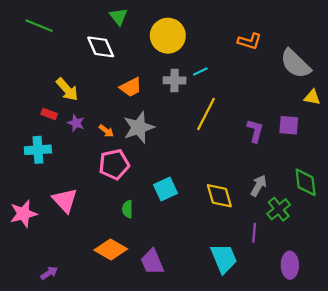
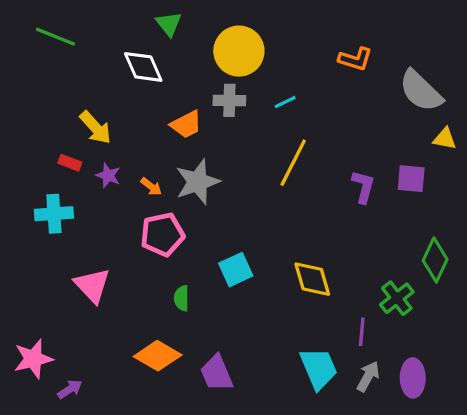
gray cross: (175, 80) -> (229, 100), moved
green diamond: (306, 182) -> (435, 260), turned 32
gray arrow: (259, 186) -> (368, 376), moved
pink star: (23, 214) -> (33, 359), moved

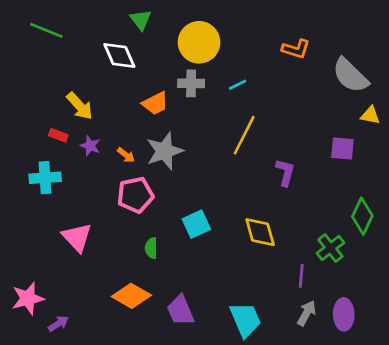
purple L-shape: (363, 187) -> (285, 172), moved
cyan trapezoid: (319, 368) -> (245, 320), moved

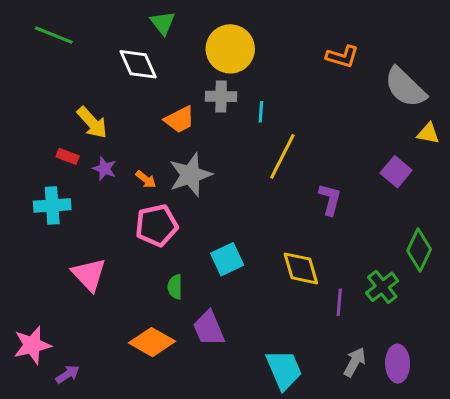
cyan line: (238, 85) -> (261, 112), moved, turned -60
purple square: (342, 148) -> (396, 172), turned 35
purple line: (301, 276) -> (339, 302), moved
purple trapezoid: (180, 310) -> (209, 328), moved

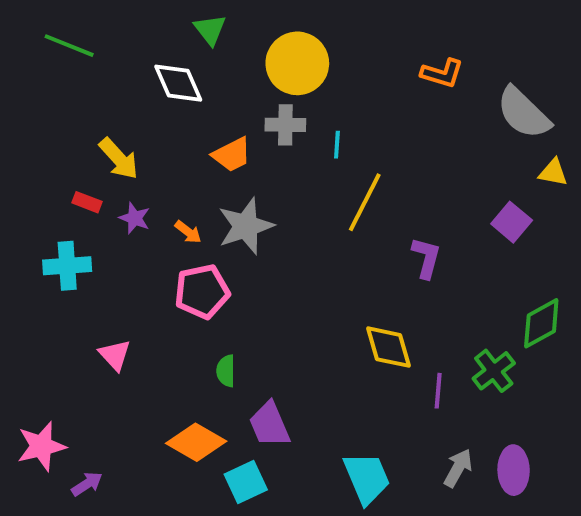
green diamond: (419, 250) -> (541, 323), turned 36
cyan square: (227, 259) -> (246, 482), moved
pink triangle: (89, 275) -> (115, 355), size x0.7

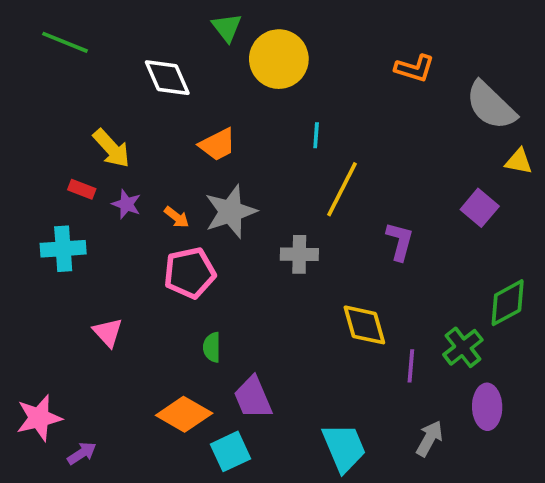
green triangle: (210, 30) -> (227, 27), moved
gray cross: (285, 125) -> (299, 254), moved
purple ellipse: (514, 470) -> (487, 407), moved

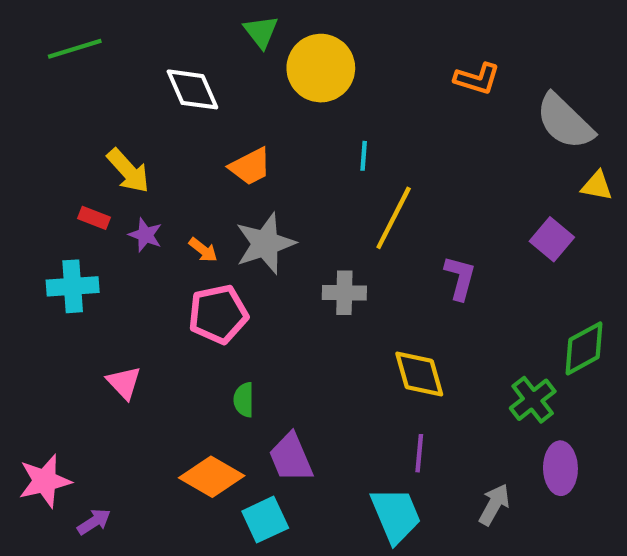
green line: (65, 42) -> (75, 49), turned -39
purple line: (411, 366) -> (419, 453), moved

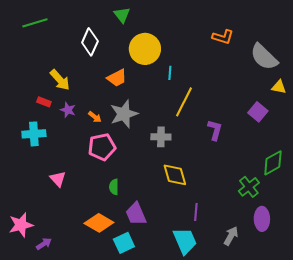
yellow circle: (321, 68) -> (145, 49), moved
white diamond: (192, 89) -> (90, 42), turned 48
yellow diamond: (419, 374) -> (175, 175), moved

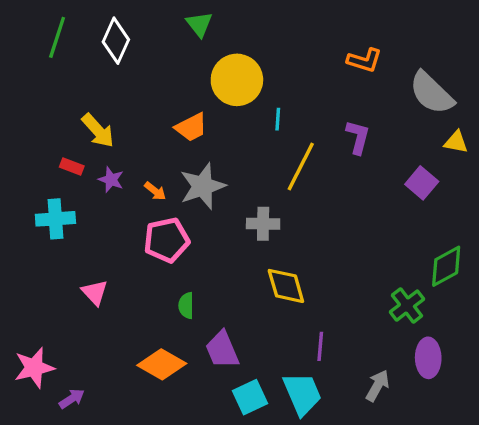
green line: (35, 23) -> (57, 37), turned -55
white diamond: (90, 42) -> (116, 41), moved
purple L-shape: (215, 130) -> (358, 137), moved
cyan square: (124, 243) -> (250, 397), moved

